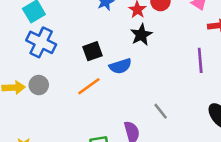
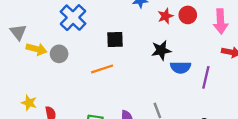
black star: (141, 35) -> (161, 50), moved
blue semicircle: (120, 66) -> (181, 67), moved

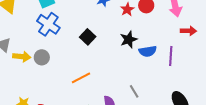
black square: (115, 39) -> (88, 37), turned -35
orange line: (102, 69) -> (81, 78), moved

